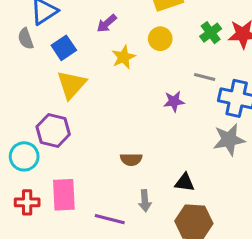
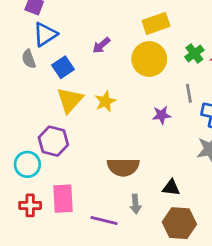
yellow circle: (160, 39) -> (149, 59), size x1.6
yellow star: (124, 57) -> (105, 101), moved
gray line: (205, 77) -> (189, 93), turned 66
brown semicircle: (131, 160) -> (123, 167), size x1.6

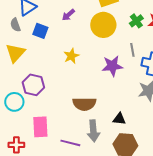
blue square: (63, 67) -> (40, 31), turned -35
yellow triangle: (70, 100) -> (15, 53), moved
purple star: (162, 115) -> (112, 66), size x1.5
gray arrow: (136, 204) -> (93, 131), size x1.5
red cross: (30, 205) -> (16, 145), moved

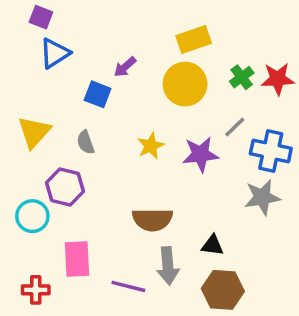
gray semicircle: (15, 25) -> (86, 142), moved
blue square: (40, 31) -> (98, 94), moved
gray line: (132, 50) -> (235, 127), turned 56
yellow star: (71, 56) -> (151, 146), moved

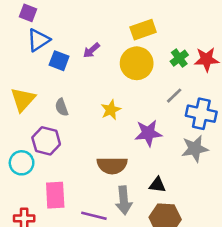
blue square: (98, 94) -> (59, 61), moved
purple star: (200, 154) -> (148, 133), moved

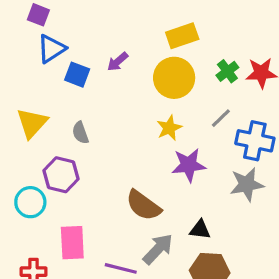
yellow star: (111, 110) -> (169, 128), moved
brown semicircle: (112, 165) -> (143, 205), turned 36
gray arrow: (124, 200) -> (158, 249), turned -132

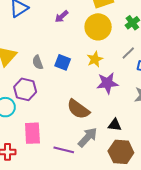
blue square: (77, 75) -> (63, 62), moved

